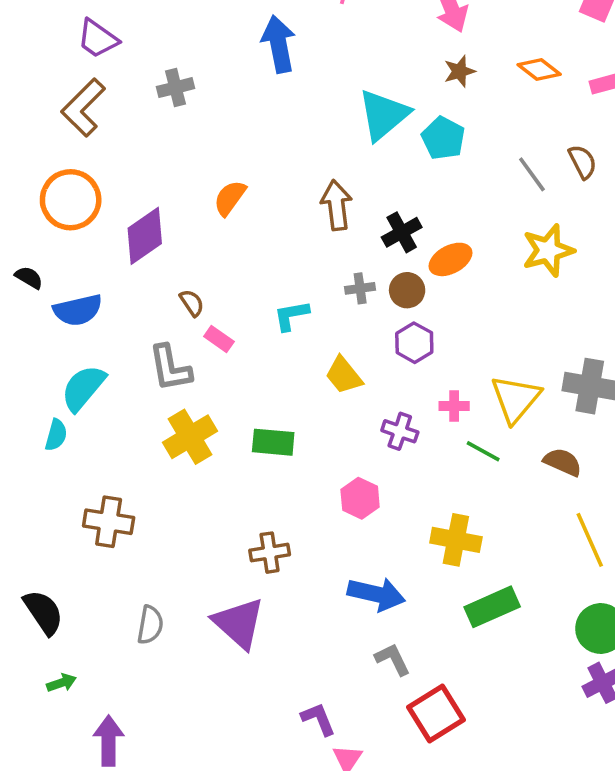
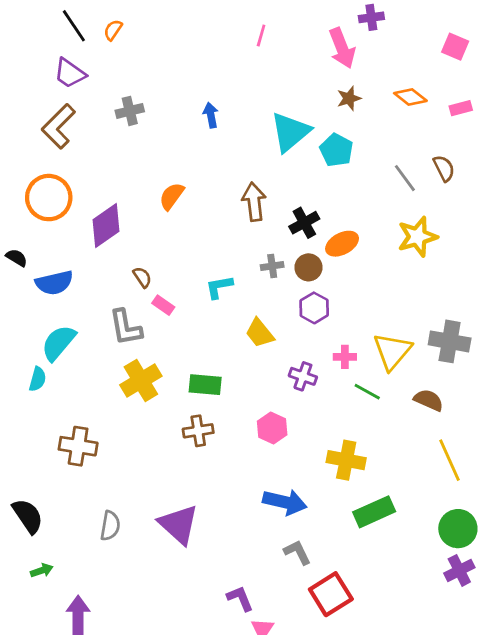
blue arrow: (279, 44) -> (211, 115), moved, size x0.6
brown cross: (270, 553) -> (198, 431), moved

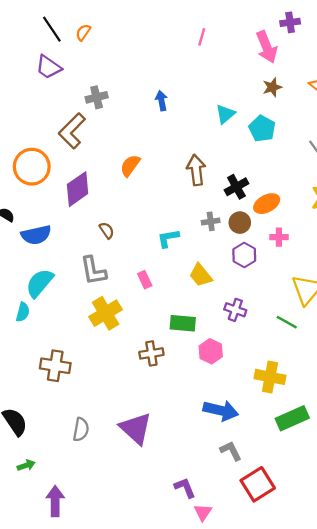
brown L-shape: (59, 126) -> (72, 131), moved
cyan triangle: (290, 132) -> (225, 114), size x0.6
pink rectangle: (163, 305) -> (145, 280), moved, turned 30
pink cross: (345, 357) -> (279, 237), moved
green rectangle: (205, 385) -> (183, 323), moved

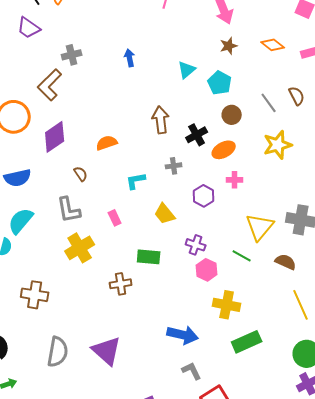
orange semicircle: (130, 166) -> (107, 143), moved, turned 35
brown circle: (240, 223) -> (232, 115), moved
pink hexagon: (211, 351) -> (207, 270), moved
gray semicircle: (81, 430) -> (58, 352), size x1.4

